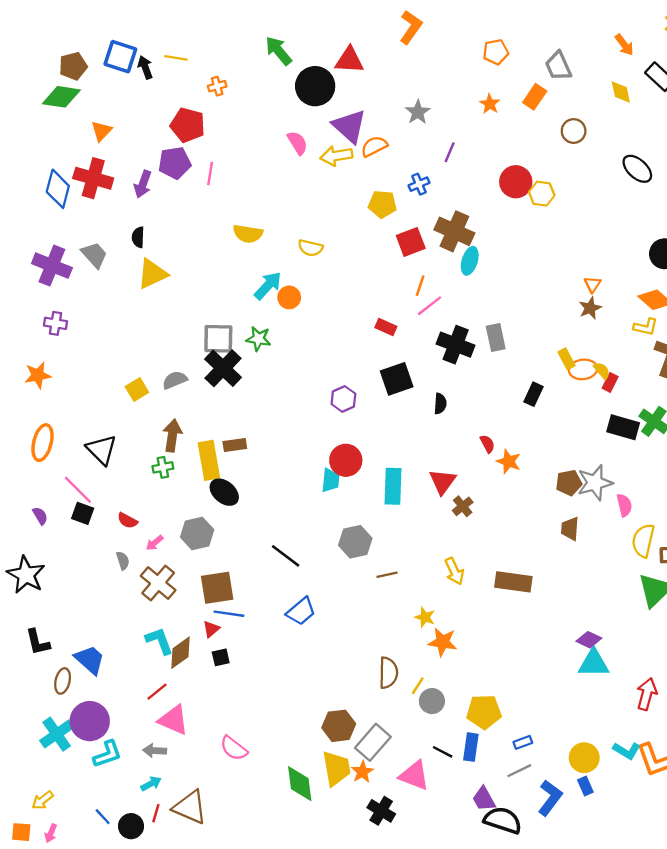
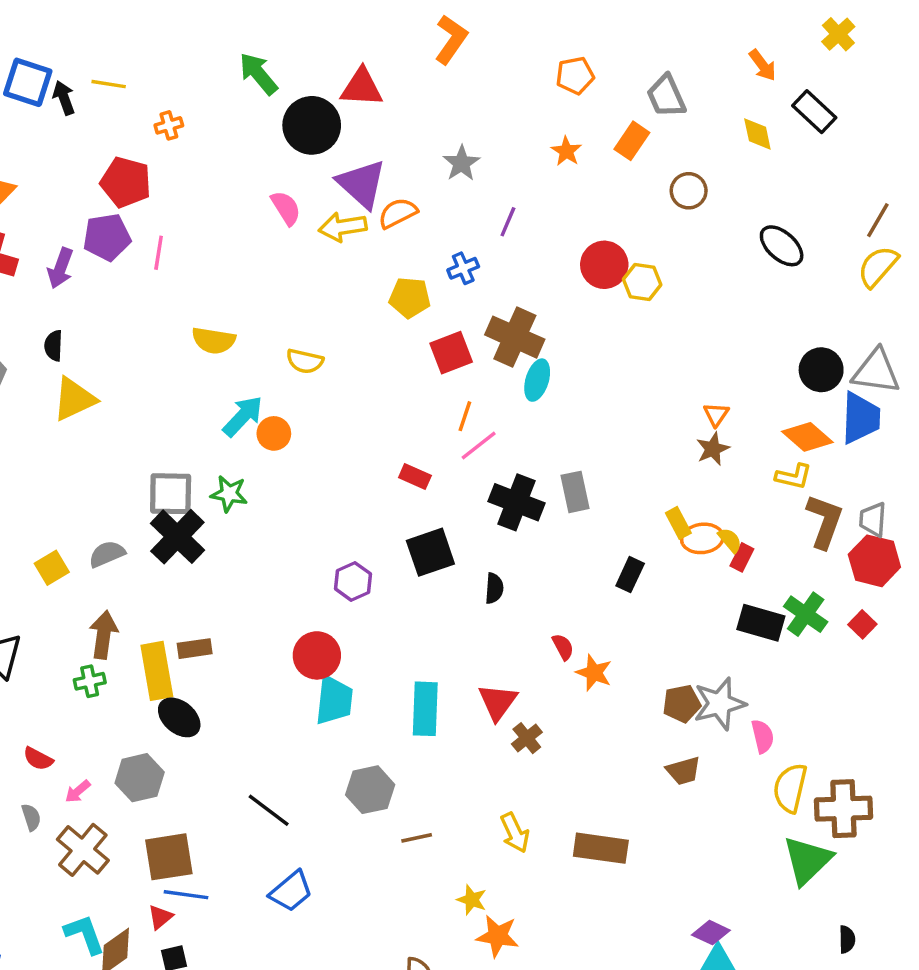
red circle: (346, 460) -> (317, 655), moved
cyan trapezoid: (330, 480) -> (334, 700), size x1.4
brown trapezoid: (570, 529) -> (683, 771), turned -110

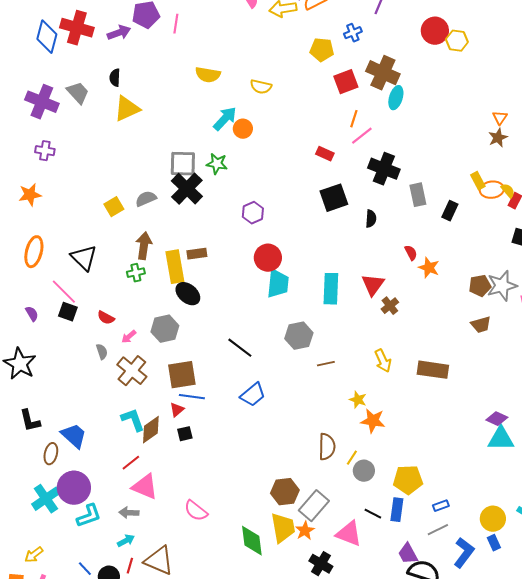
purple arrow: (60, 268) -> (119, 33), turned -130
gray rectangle: (575, 492) -> (418, 195), moved
purple hexagon: (353, 581) -> (253, 213), moved

